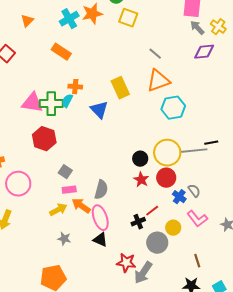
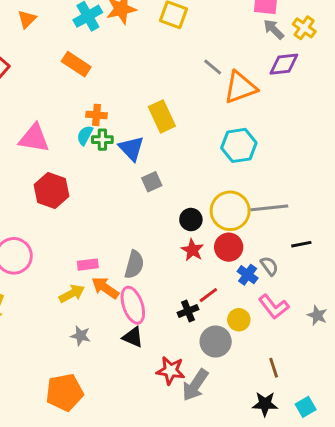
orange triangle: (158, 81) -> (240, 87), moved
green cross: (51, 104) -> (102, 140), moved, size x0.6
black line: (211, 143) -> (301, 244), moved
gray square: (65, 172) -> (152, 182), moved, turned 32

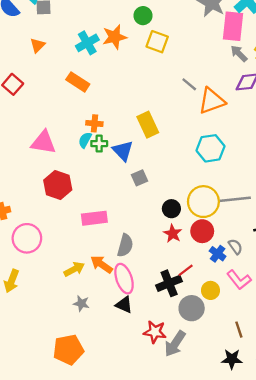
pink rectangle: (88, 265) -> (94, 218), moved, size x1.5
black cross: (188, 311) -> (169, 283), size x1.5

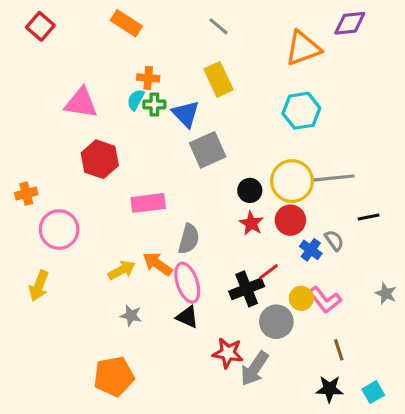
gray line: (189, 84) -> (219, 26), moved
gray square: (139, 178) -> (208, 150), size x1.6
pink L-shape: (239, 280) -> (325, 300), moved

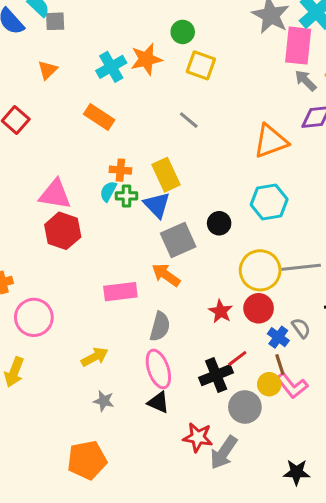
yellow rectangle: (219, 79) -> (166, 175), moved
red hexagon: (100, 159) -> (63, 231), moved
black circle: (250, 190) -> (219, 223), moved
orange arrow: (158, 264) -> (166, 275), moved
brown line: (339, 350) -> (280, 364), moved

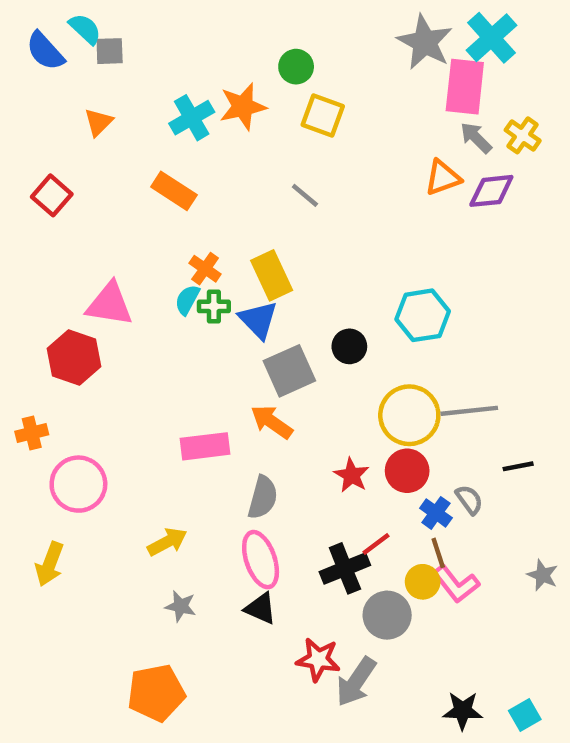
orange triangle: (271, 141) -> (443, 178), moved, size x0.7
orange cross: (120, 170) -> (205, 269), turned 30
red hexagon: (63, 231) -> (74, 358), moved

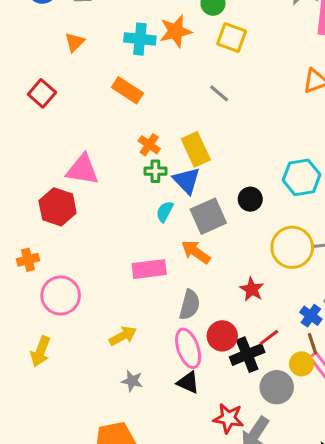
cyan cross: (192, 118) -> (140, 39), turned 36
cyan semicircle: (187, 300) -> (165, 212), moved
red circle: (407, 471) -> (222, 336), moved

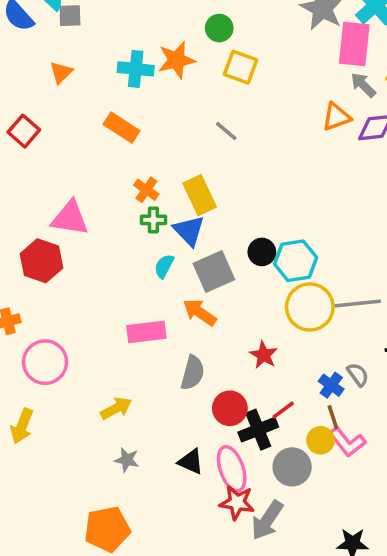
cyan hexagon: (302, 177) -> (296, 261), moved
pink ellipse: (188, 348) -> (232, 469), moved

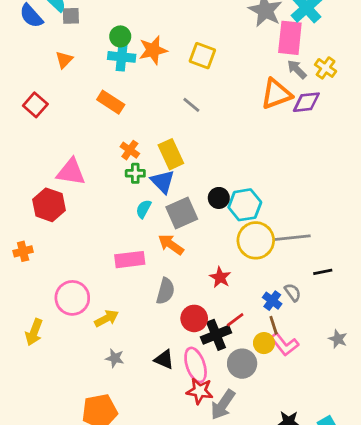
green circle: (219, 28) -> (120, 36), moved
orange triangle: (336, 117) -> (276, 94), size x1.4
pink circle: (45, 362) -> (72, 298), moved

